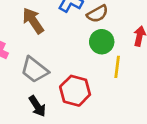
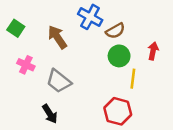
red hexagon: (75, 91) -> (118, 111), moved
black arrow: (37, 106) -> (50, 114), moved

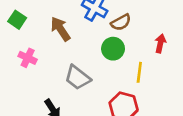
green circle: (119, 56) -> (113, 49), moved
gray trapezoid: (59, 81) -> (78, 78), moved

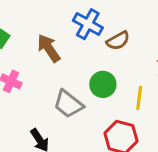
green circle: (113, 49) -> (103, 84), moved

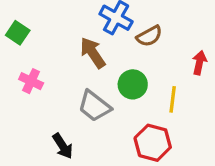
brown arrow: (49, 48) -> (93, 53), moved

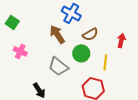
brown semicircle: (149, 36) -> (90, 34), moved

